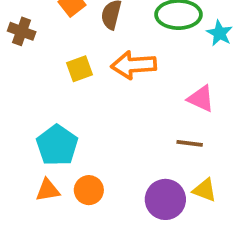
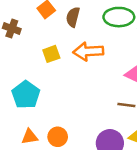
cyan pentagon: (57, 145) -> (26, 95), moved

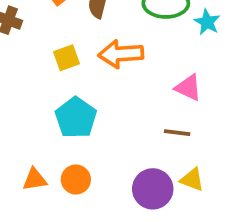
cyan pentagon: (26, 95) -> (76, 118), moved

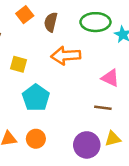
yellow square: (66, 58) -> (18, 64), moved, turned 35
yellow triangle: (192, 180) -> (113, 139), turned -35

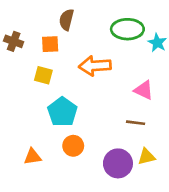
orange square: (25, 15) -> (50, 44), moved, turned 35
brown semicircle: (51, 22) -> (66, 20), moved
orange circle: (36, 139) -> (73, 146), moved

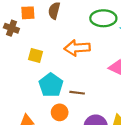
orange square: (50, 44) -> (28, 13), moved
brown line: (136, 123) -> (77, 93), moved

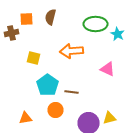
brown cross: (11, 28) -> (12, 33), turned -32

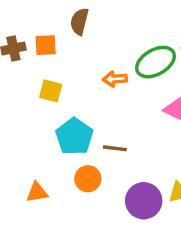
orange square: (26, 19) -> (46, 45), moved
green ellipse: (96, 24) -> (156, 62), moved, turned -30
orange arrow: (72, 51) -> (115, 79), size x0.6

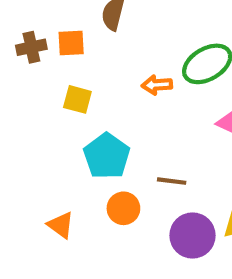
brown line: (115, 148) -> (172, 181), moved
orange triangle: (37, 192) -> (61, 225), turned 45

